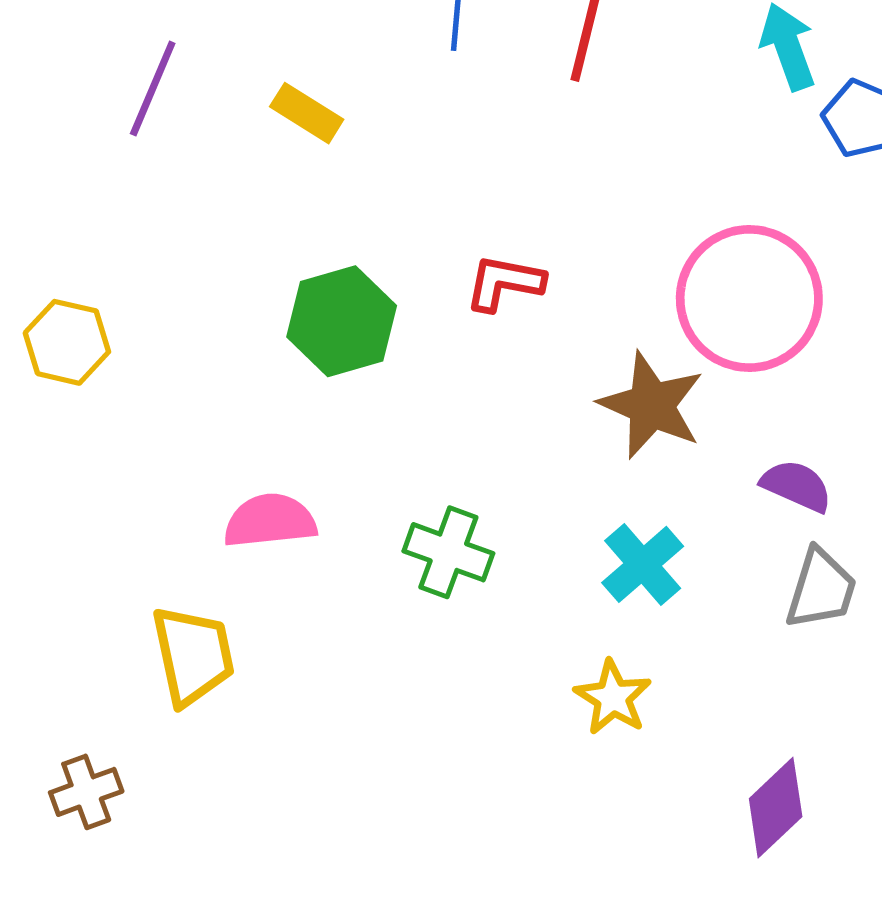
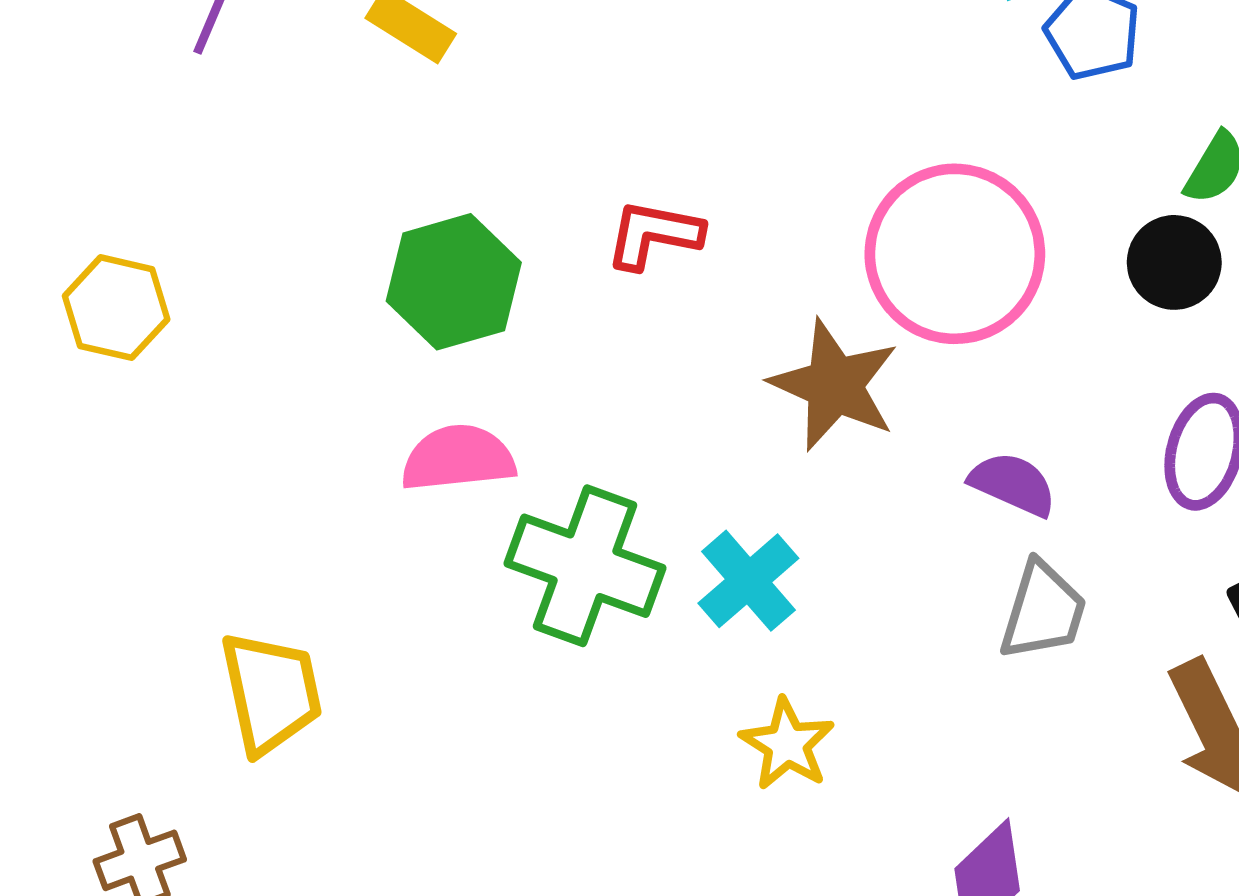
pink semicircle: (270, 521) -> (458, 458), moved
green cross: (448, 552) -> (585, 566), size x1.4
cyan cross: (643, 564) -> (748, 581), moved

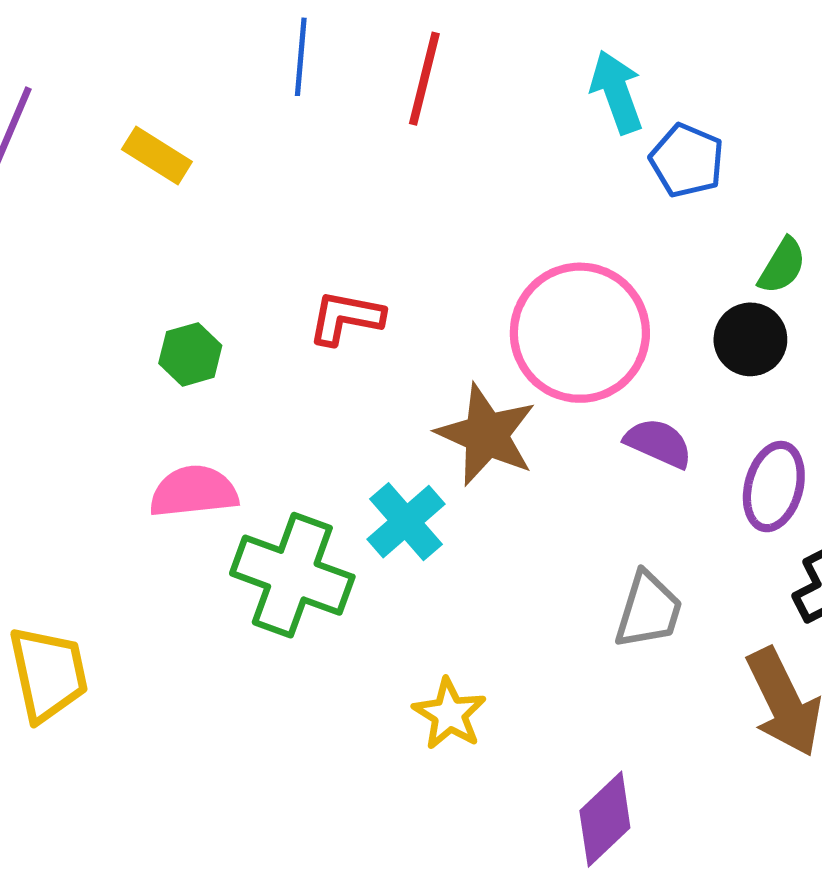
green hexagon: (454, 282) -> (190, 354), size x0.6
purple semicircle: (1013, 484) -> (658, 443), moved
cyan cross: (748, 581) -> (406, 522), moved

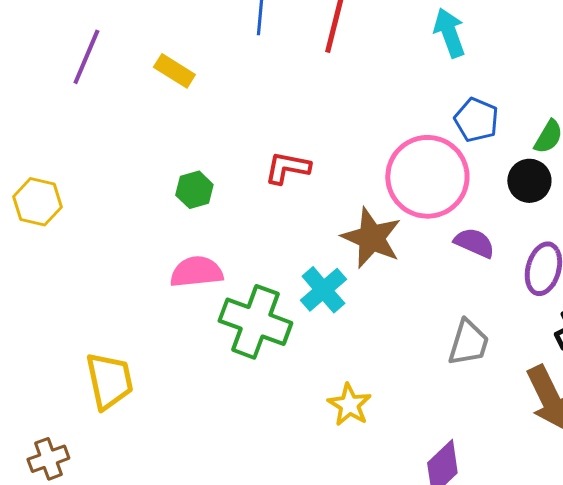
blue pentagon: (687, 161) -> (476, 120), moved

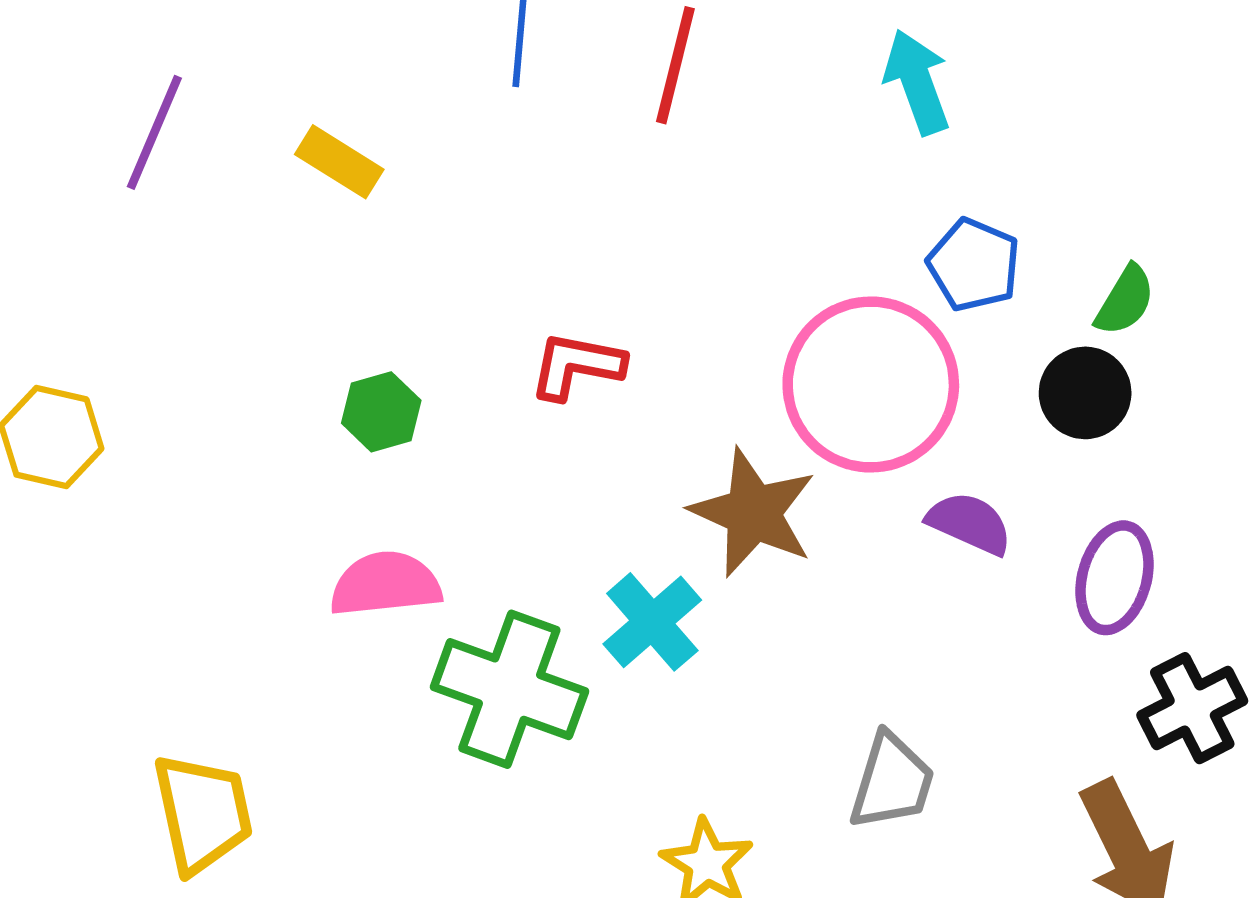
gray trapezoid: (468, 343) -> (892, 782), moved

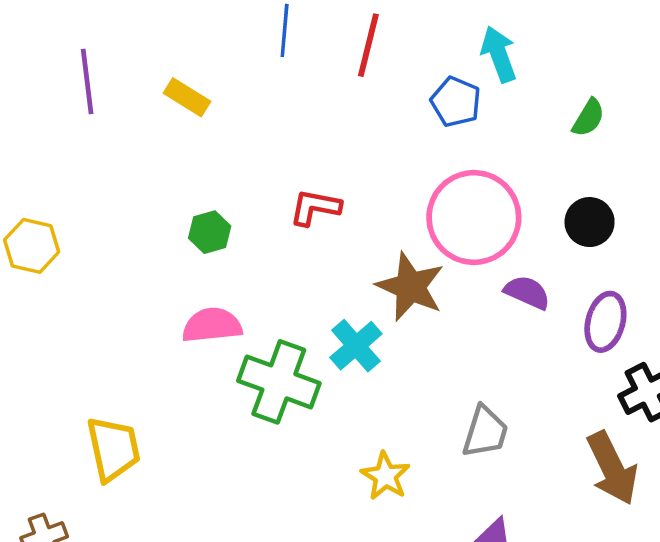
purple line: (154, 132) -> (87, 81), turned -30
blue pentagon: (974, 265) -> (456, 102), moved
green semicircle: (1125, 300) -> (588, 118), moved

